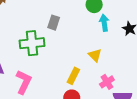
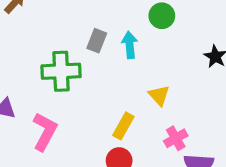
cyan arrow: (104, 23) -> (130, 45), moved

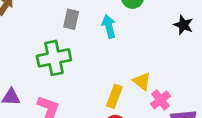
gray rectangle: (97, 41) -> (71, 19), moved
yellow triangle: (159, 95) -> (142, 81), moved

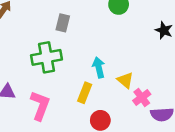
cyan arrow: (109, 26) -> (99, 67), moved
yellow rectangle: (114, 96) -> (85, 93), moved

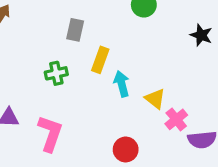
green cross: (47, 57) -> (56, 73), size x0.6
yellow rectangle: (85, 93) -> (100, 60), moved

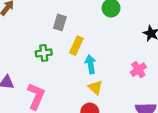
yellow triangle: (155, 99) -> (95, 87), moved
pink cross: (176, 119) -> (138, 70), moved

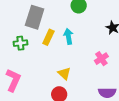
gray rectangle: (60, 22) -> (35, 17), size x1.6
cyan arrow: (91, 64) -> (68, 36), moved

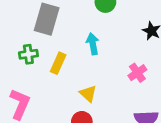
yellow rectangle: (48, 37) -> (58, 63), moved

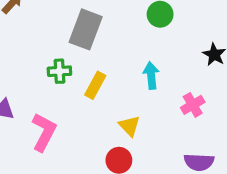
cyan arrow: (93, 44) -> (151, 75), moved

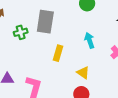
green cross: (59, 71) -> (21, 32), moved

